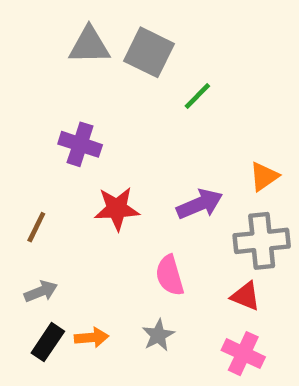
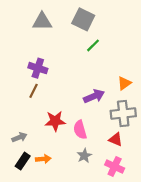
gray square: (149, 52) -> (83, 19), moved
red star: (117, 209) -> (55, 121), moved
brown line: (36, 227) -> (34, 91), moved
gray star: (158, 335) -> (84, 156), moved

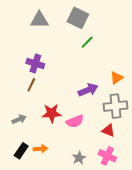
pink semicircle: (80, 130) -> (75, 121), turned -96
gray arrow: (19, 137) -> (19, 119), moved
gray star: (84, 156) -> (79, 158), moved

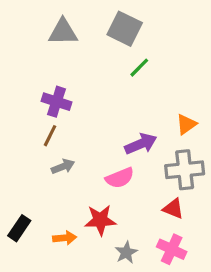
red star: (52, 113) -> (100, 220), moved
gray arrow: (19, 119) -> (63, 167), moved
pink semicircle: (75, 121) -> (120, 178), moved
black rectangle: (21, 151) -> (19, 228), moved

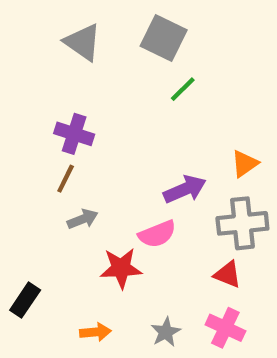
gray triangle: (63, 32) -> (83, 42), turned 36
red star: (100, 220) -> (121, 268), moved
orange arrow: (65, 238) -> (95, 332), moved

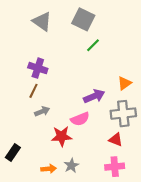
pink cross: (225, 328) -> (115, 167), turned -30
gray star: (166, 332) -> (71, 166), moved

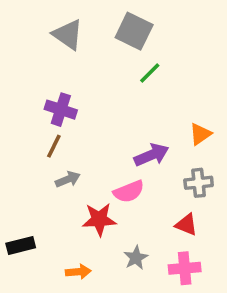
gray cross: (123, 114) -> (199, 183), size x0.7
black rectangle: (13, 153) -> (21, 246), turned 42
gray star: (71, 166) -> (136, 258), moved

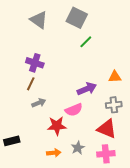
orange triangle: (200, 134) -> (115, 77), turned 32
red triangle: (186, 225) -> (107, 129), size x1.5
orange arrow: (78, 272) -> (54, 153), moved

